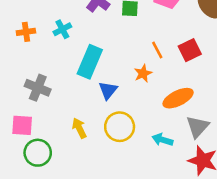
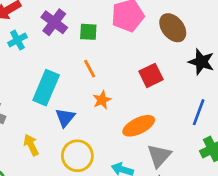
cyan cross: (62, 29) -> (17, 40), moved
orange line: (157, 50) -> (90, 69), moved
yellow arrow: (79, 128) -> (31, 145), moved

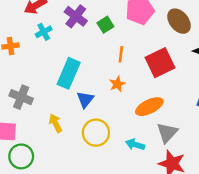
green square: (88, 32) -> (105, 25), turned -35
orange line: (90, 69) -> (121, 54), moved, turned 35
red square: (151, 75) -> (160, 63), size x1.4

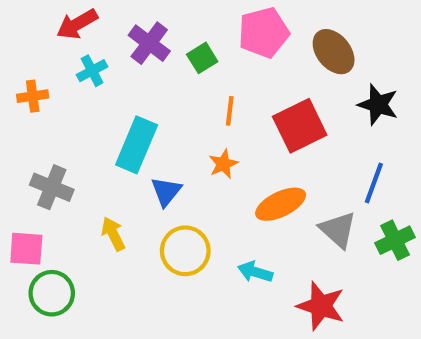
gray triangle: (167, 133) -> (338, 230), moved, turned -30

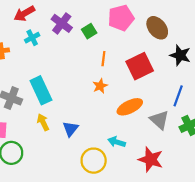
cyan rectangle: (137, 145) -> (41, 90), moved, turned -48
blue triangle: (166, 191) -> (71, 129), moved
yellow circle: (185, 251) -> (94, 161), moved

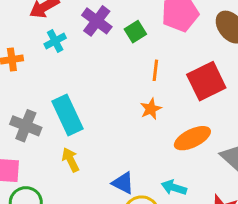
blue triangle: (71, 129) -> (123, 183), moved, turned -42

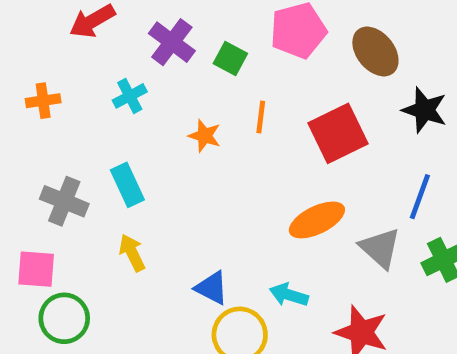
green square: (135, 32) -> (230, 59), turned -30
cyan cross: (55, 41) -> (130, 96), moved
orange star: (151, 109) -> (205, 136), moved, turned -30
cyan rectangle: (67, 115) -> (127, 185), size x0.7

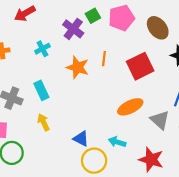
purple cross: (172, 42) -> (73, 29), moved
green square: (230, 59) -> (93, 16), moved, turned 32
orange star: (205, 136) -> (78, 67), size x1.5

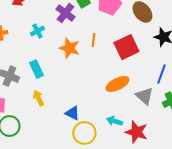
cyan arrow: (117, 142) -> (114, 121), moved

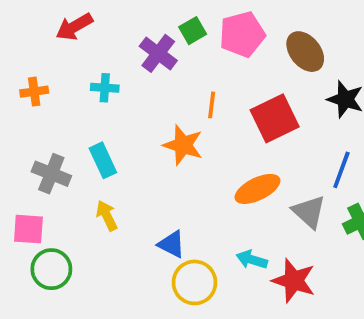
cyan cross: (37, 31) -> (105, 88), turned 32
orange star: (69, 48) -> (183, 145), moved

